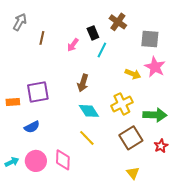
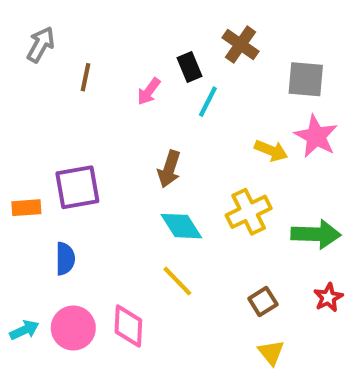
blue semicircle: (32, 127) -> (65, 259), turned -63
brown square: (131, 138) -> (263, 301), moved, size x0.6

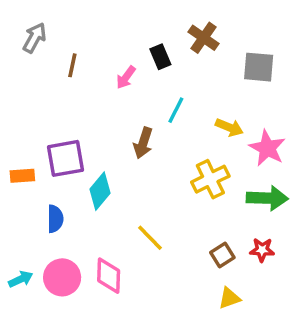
cyan line: (208, 102) -> (176, 110), moved
pink star: (316, 136) -> (267, 148), moved
cyan diamond: (181, 226) -> (100, 191), moved, turned 72
red star: (328, 297) -> (262, 250), moved, turned 30
yellow triangle: (271, 352) -> (229, 298), turned 50

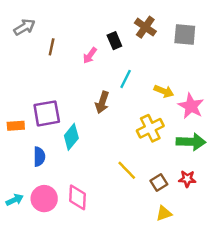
gray arrow: (34, 38) -> (24, 27), turned 30
gray square: (259, 67) -> (185, 35), moved
yellow line: (150, 238) -> (127, 170), moved

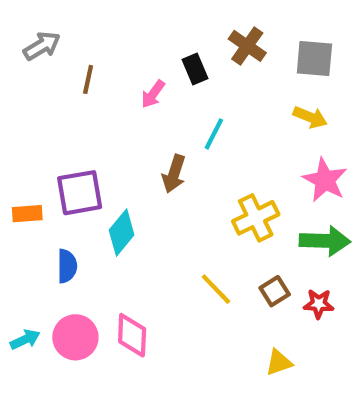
yellow arrow: (164, 91) -> (310, 117), moved
brown square: (159, 183) -> (275, 291), moved

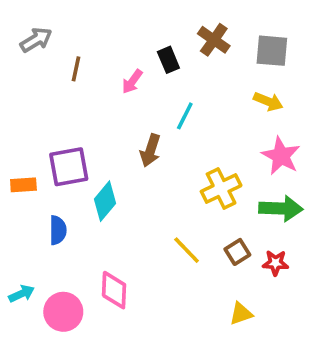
pink circle: (75, 337) -> (63, 312), moved

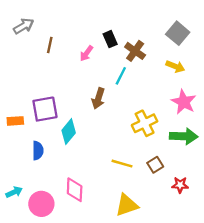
brown cross: (214, 40) -> (135, 51), moved
gray square: (272, 51) -> (178, 33), turned 35
yellow line: (187, 250) -> (122, 164), turned -30
red star: (275, 263) -> (180, 185), moved
yellow triangle: (241, 314) -> (127, 205), moved, size x1.5

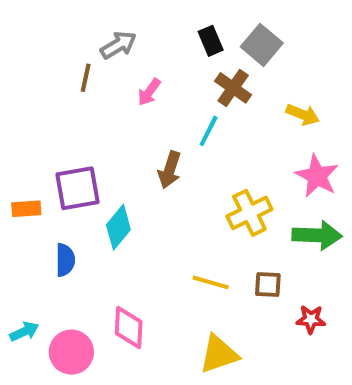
gray arrow: (24, 26) -> (118, 45), moved
gray square: (178, 33) -> (262, 45), moved
black rectangle: (110, 39) -> (211, 41), moved
brown square: (155, 165) -> (268, 284), turned 35

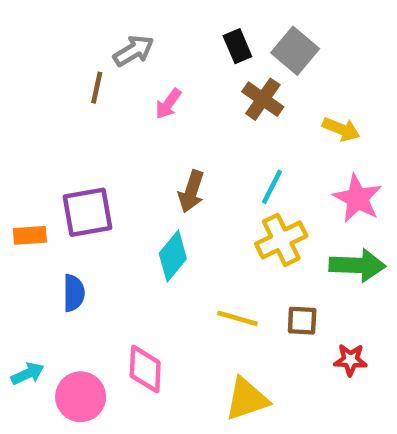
cyan line: (209, 131) -> (272, 187), moved
cyan diamond: (118, 227) -> (173, 256), moved

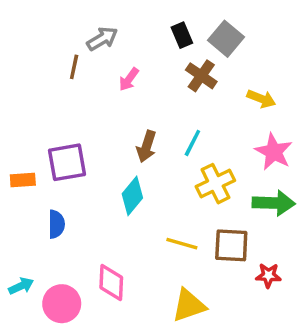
cyan line: (272, 187) -> (192, 143), moved
brown square: (302, 321) -> (231, 245), size x1.5

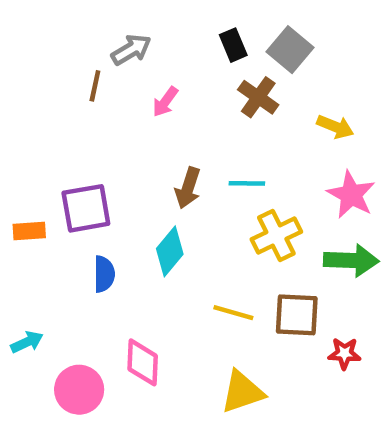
cyan line: (192, 143) -> (247, 183), turned 64
blue semicircle: (56, 224) -> (104, 274), moved
cyan arrow: (21, 286) -> (27, 342), moved

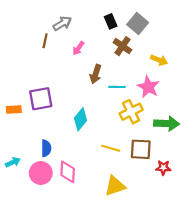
brown arrow: (188, 188) -> (96, 74), moved
pink star: (351, 195) -> (148, 87), moved
blue semicircle: (104, 274) -> (46, 148), moved
pink circle: (79, 390) -> (41, 173), moved

